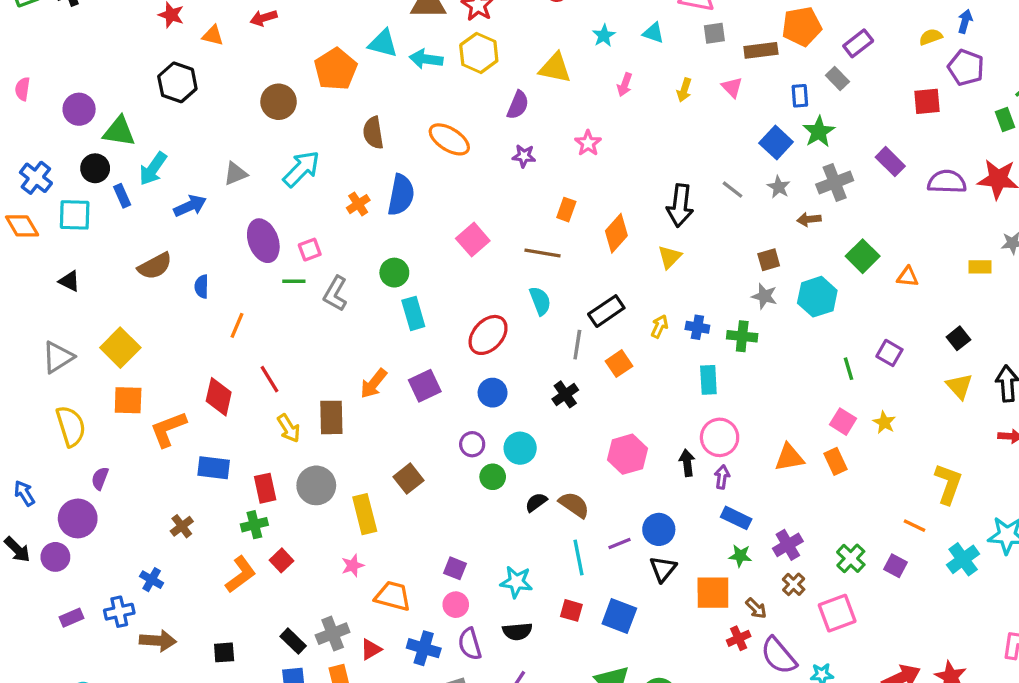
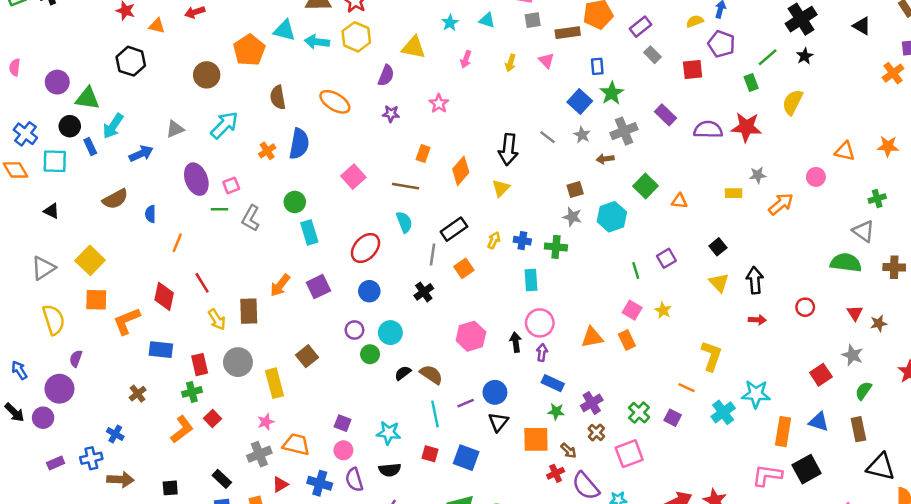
gray rectangle: (837, 78) -> (653, 55), moved
purple square: (889, 353) -> (666, 258), turned 30
gray cross: (333, 634) -> (259, 454), moved

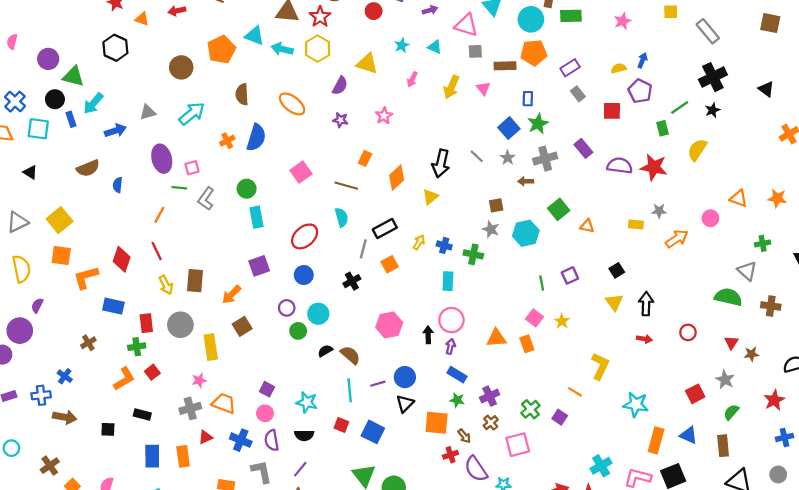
yellow arrow: (511, 63) -> (451, 87), size x1.5
orange line: (177, 243) -> (159, 215), moved
orange arrow: (280, 285) -> (231, 295), moved
cyan cross: (723, 412) -> (601, 466), moved
black rectangle: (222, 479) -> (142, 414), moved, turned -35

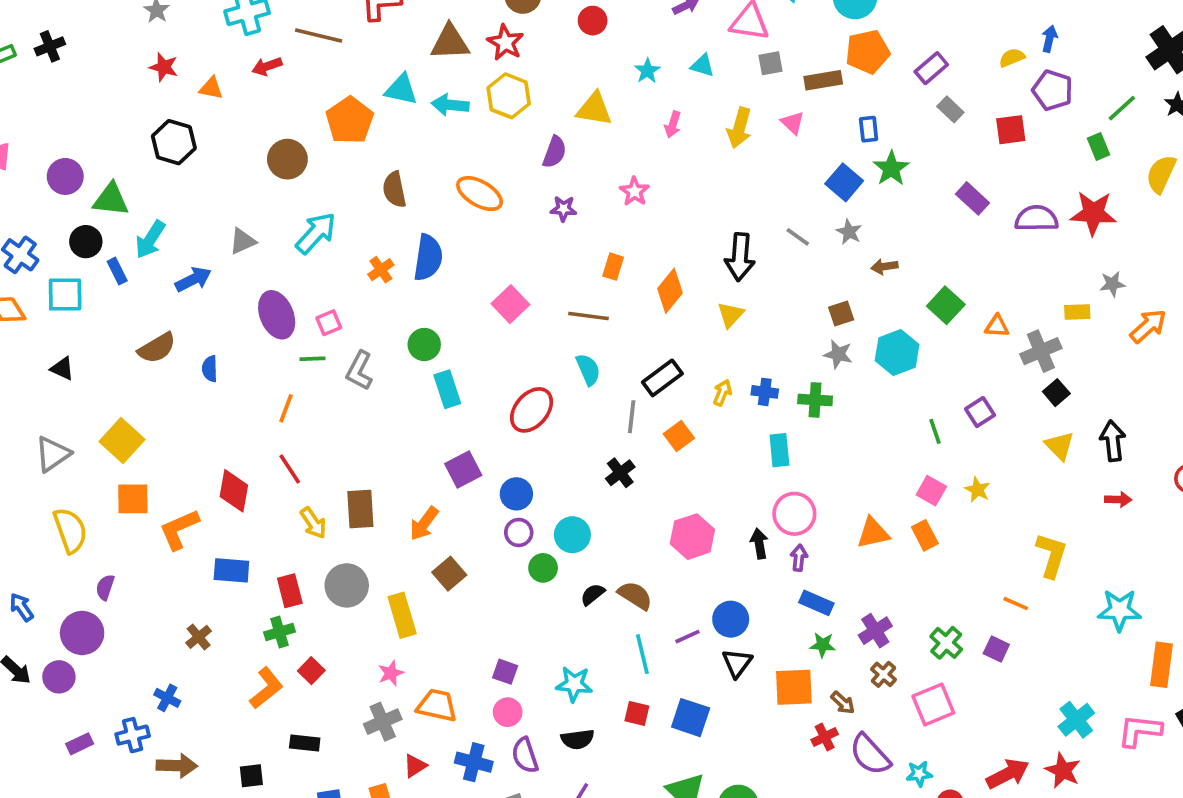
gray cross: (545, 159) -> (1041, 351), moved
blue circle: (304, 275) -> (516, 494), moved

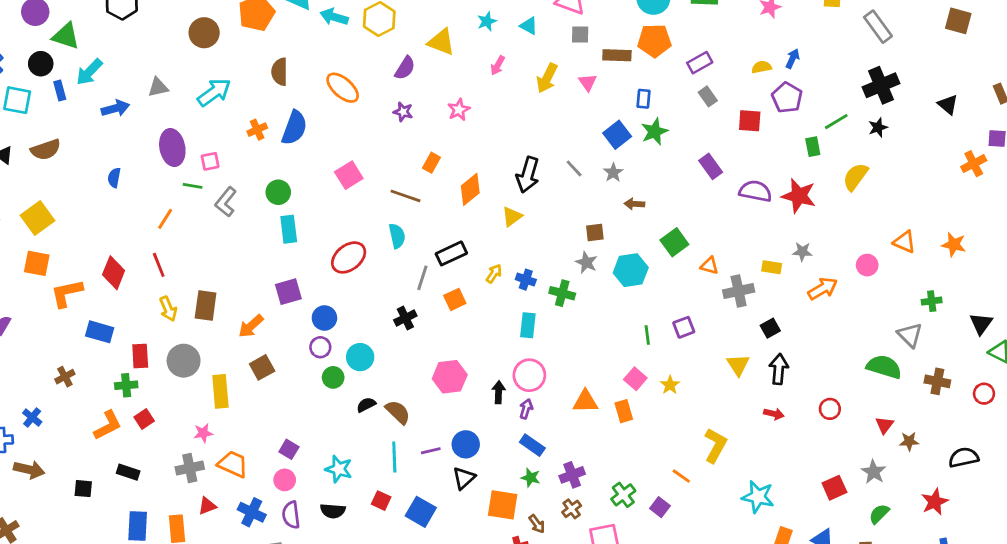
brown semicircle: (157, 348) -> (46, 150), moved
black square: (1056, 393) -> (770, 328), moved

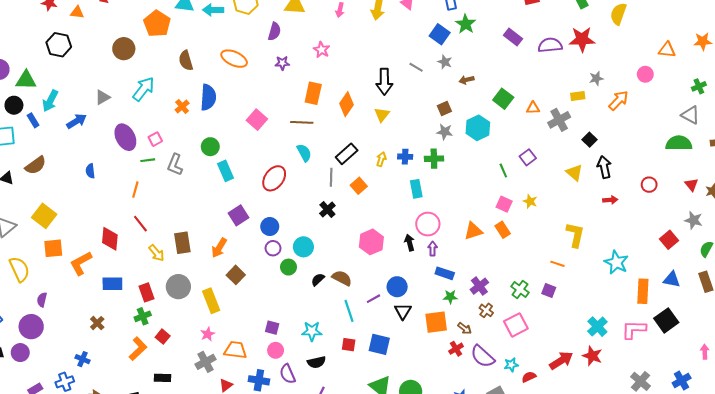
orange rectangle: (431, 163) -> (313, 93), size x1.5
cyan star: (758, 497) -> (616, 262), turned 30

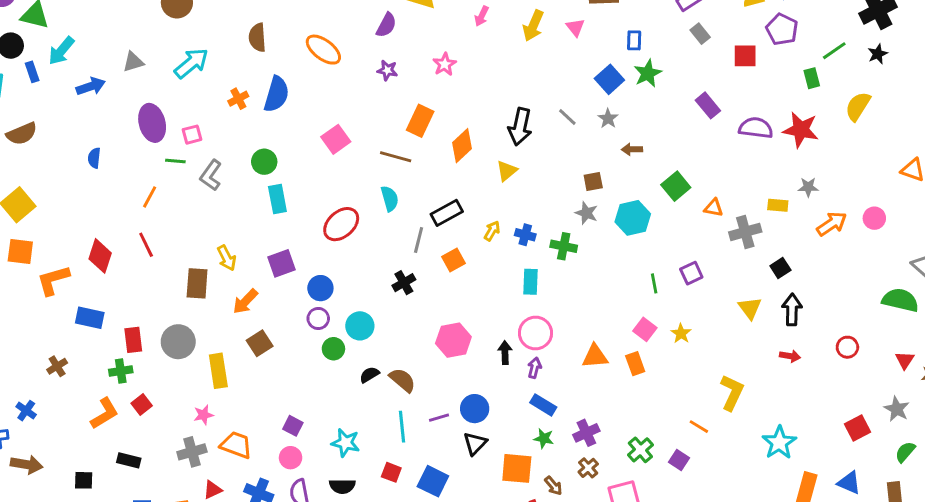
pink circle: (645, 74) -> (874, 218), moved
yellow arrow: (156, 253) -> (227, 258), moved

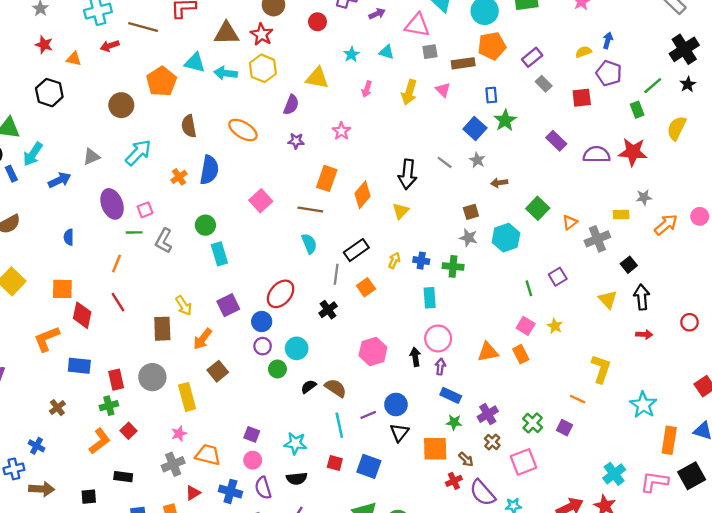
orange triangle: (714, 208) -> (570, 222), turned -42
red ellipse: (341, 224) -> (281, 294), moved
orange square: (20, 252) -> (62, 289), moved

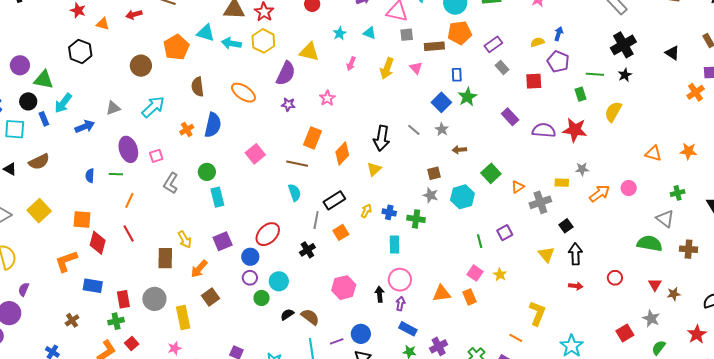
green line: (653, 86) -> (595, 74), turned 42
purple semicircle: (291, 105) -> (286, 73), size x1.4
green line: (134, 232) -> (116, 174), moved

